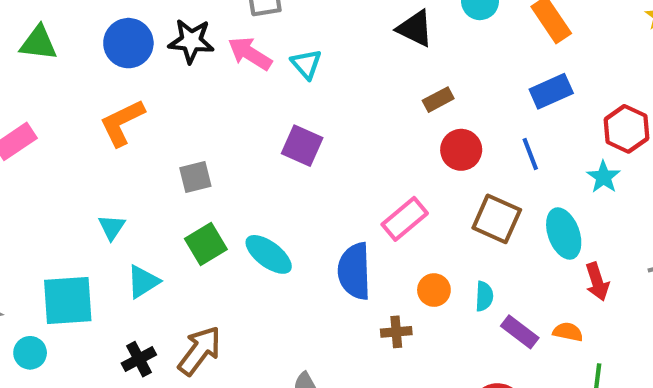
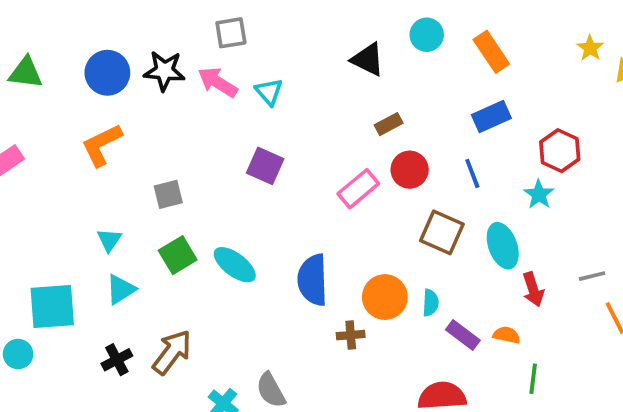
pink rectangle: (405, 219) -> (358, 189), moved
cyan triangle: (112, 227) -> (109, 240), moved
orange circle: (434, 290) -> (385, 297), size x1.5

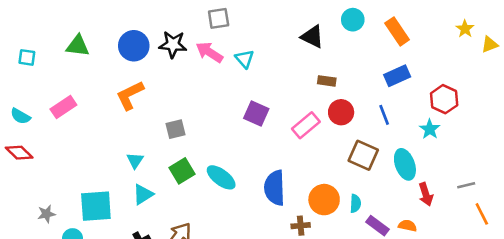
brown rectangle: (389, 124) -> (327, 81), turned 36
purple square: (265, 166) -> (256, 114), moved

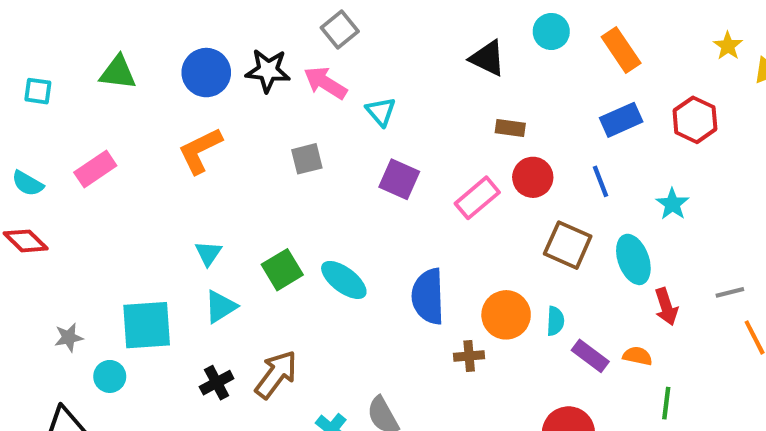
gray square: (219, 18) -> (340, 29), turned -30
cyan triangle: (245, 59) -> (381, 112), moved
red hexagon: (444, 99) -> (695, 120), moved
gray square: (175, 129) -> (307, 159), moved

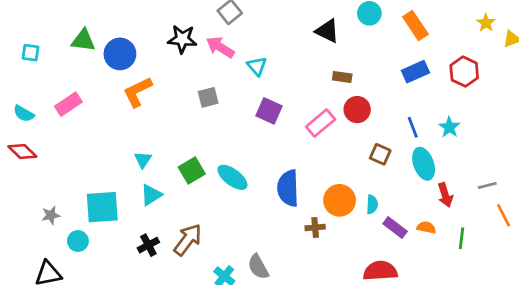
blue circle: (206, 73) -> (120, 54), moved
blue line: (601, 181) -> (413, 127), moved
brown square: (568, 245) -> (380, 154), size x0.7
green line: (666, 403) -> (462, 238), moved

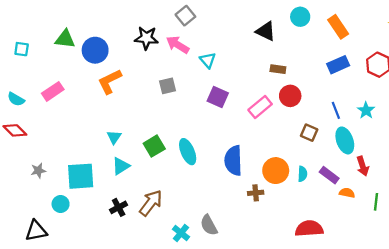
cyan ellipse: (232, 177) -> (188, 152), turned 30
gray star: (51, 215) -> (38, 171), moved
purple rectangle: (395, 227) -> (329, 175), moved

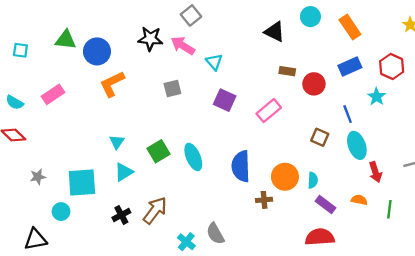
red circle: (290, 96) -> (314, 84), moved
cyan star: (366, 110) -> (377, 97), moved
purple rectangle: (329, 175) -> (326, 205), moved

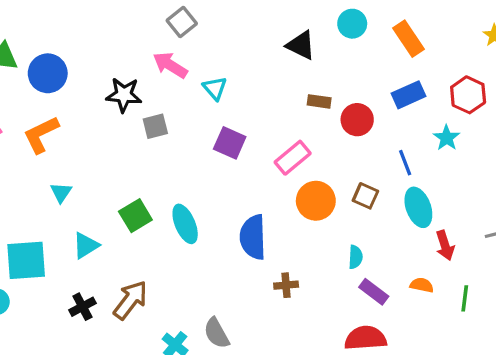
black star: (150, 39) -> (124, 95), moved
orange L-shape: (112, 84) -> (41, 135), moved
cyan triangle: (117, 142) -> (61, 192), moved
orange circle: (285, 177) -> (316, 201), moved

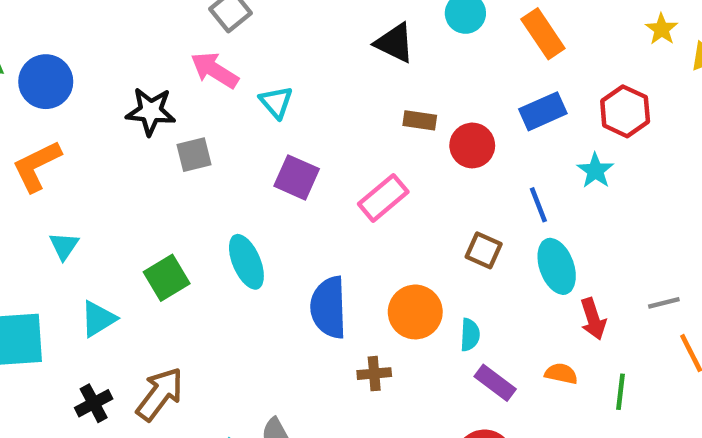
orange circle: (316, 201) -> (415, 312), moved
cyan ellipse: (185, 224) -> (246, 262), moved

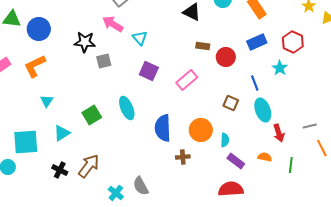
black cross: (94, 403) -> (60, 170), turned -35

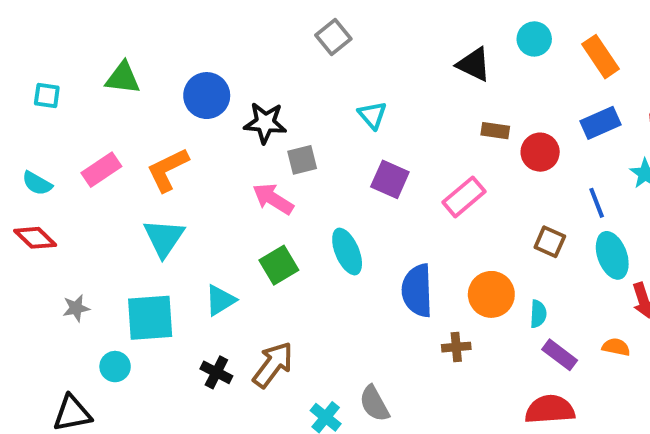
pink arrow: (113, 24) -> (273, 199), moved
blue circle: (39, 29) -> (207, 96), moved
cyan triangle: (47, 101) -> (164, 238), moved, size x1.6

